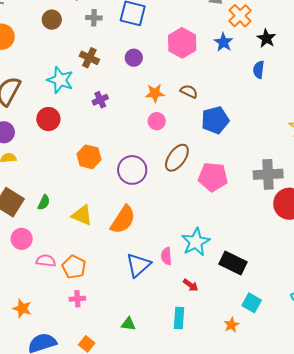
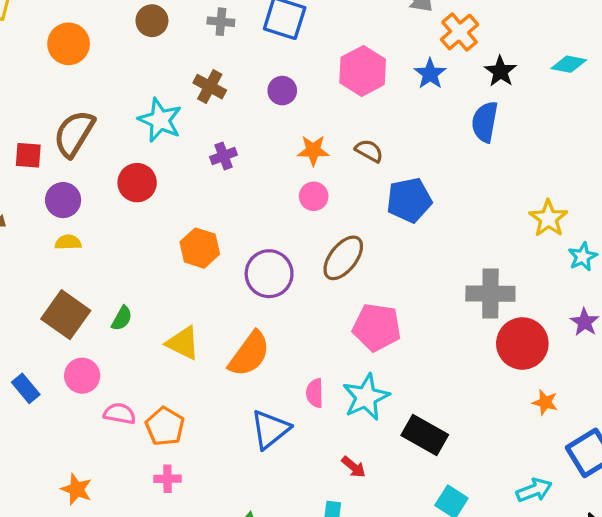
blue semicircle: (259, 70) -> (485, 122), size x1.4
pink pentagon: (213, 177) -> (377, 327), moved
pink semicircle: (166, 256) -> (315, 393), moved

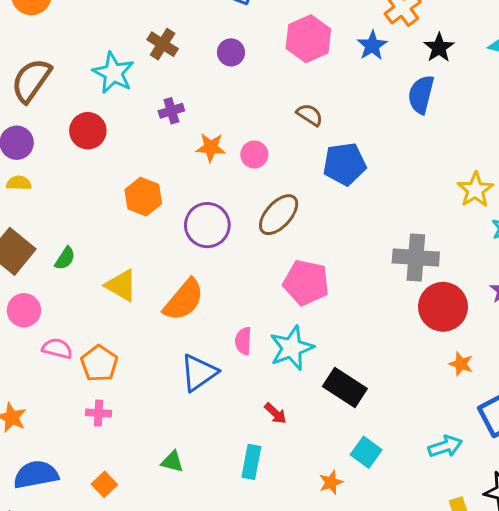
orange star: (313, 150) -> (211, 147), moved

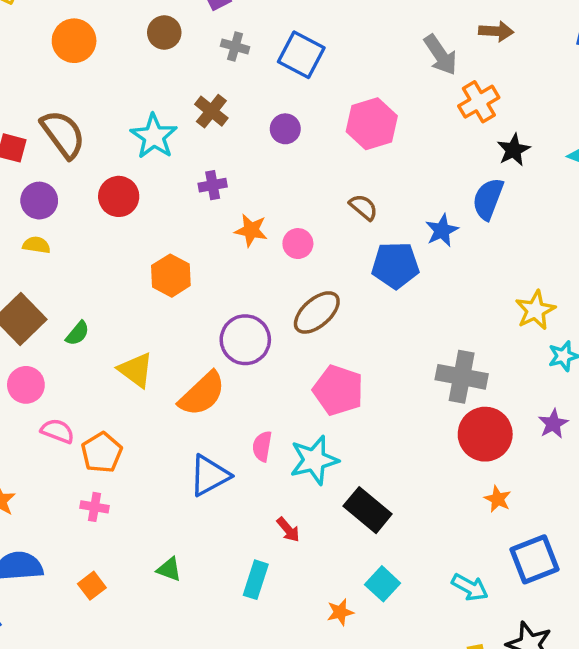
blue star: (372, 46) -> (442, 230), moved
brown semicircle: (31, 80) -> (63, 134), turned 102
purple circle: (207, 225) -> (245, 340), moved
cyan arrow: (445, 446) -> (470, 587), turned 40

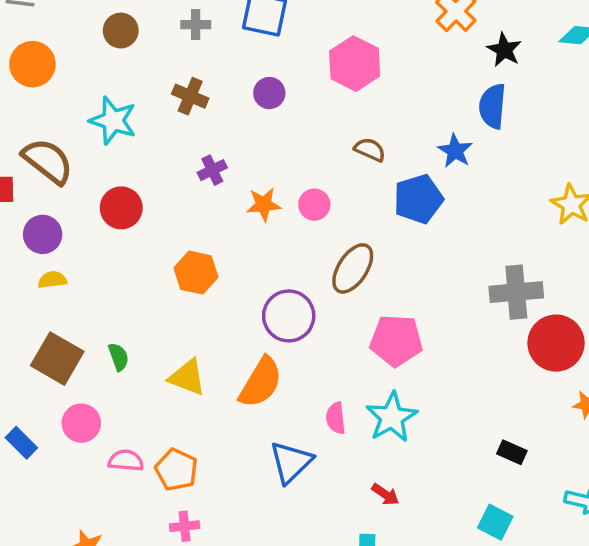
cyan star: (154, 136) -> (113, 121), moved
green semicircle: (77, 333) -> (118, 357), turned -44
black rectangle: (368, 510) -> (512, 452), moved, size x0.6

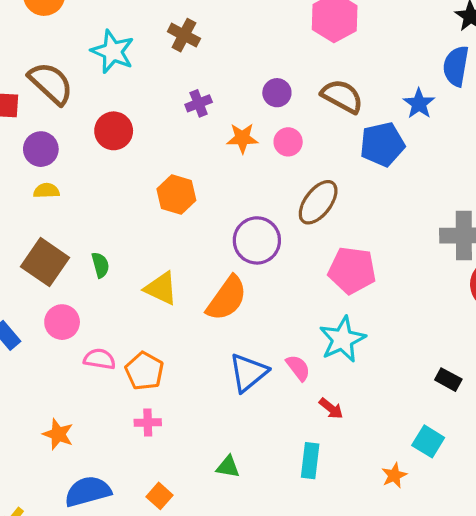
purple circle: (269, 93) -> (277, 93), moved
brown semicircle: (370, 150) -> (342, 96), size x1.5
pink semicircle: (336, 418) -> (298, 368), moved, turned 144

